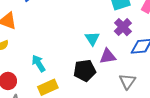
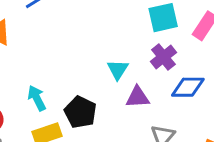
black pentagon: (85, 71) -> (80, 112), moved, turned 30

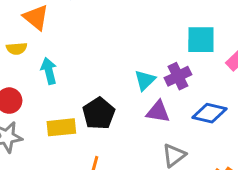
purple cross: (163, 57) -> (178, 76), moved
cyan arrow: (37, 98) -> (49, 71), moved

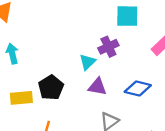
cyan square: (201, 40) -> (127, 16), moved
purple cross: (178, 76) -> (108, 47), moved

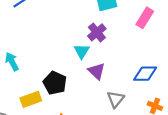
purple triangle: (97, 87) -> (97, 71), turned 48
blue diamond: (138, 89) -> (145, 74), moved

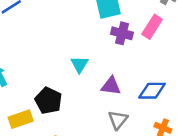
purple cross: (97, 32) -> (122, 33), moved, turned -36
purple triangle: (97, 71) -> (111, 86), moved, turned -36

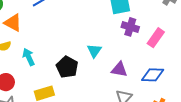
pink rectangle: (152, 27) -> (156, 38), moved
black pentagon: (48, 101) -> (67, 67), moved

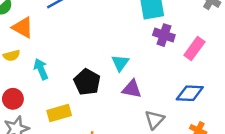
purple triangle: (119, 70) -> (132, 89), moved

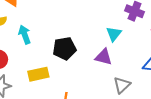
cyan triangle: (120, 63) -> (114, 34), moved
black pentagon: (87, 82) -> (65, 48), turned 30

